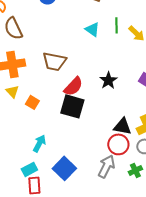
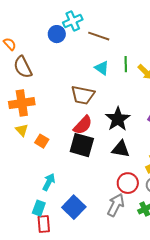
brown trapezoid: (54, 61) -> (83, 95), moved
black star: (108, 80) -> (118, 119), size x1.4
black triangle: (122, 126) -> (121, 149), moved
cyan rectangle: (29, 169) -> (39, 208), turned -42

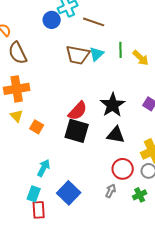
cyan triangle: (102, 68) -> (97, 54), turned 42
brown trapezoid: (83, 95) -> (78, 55), moved
gray arrow: (116, 205) -> (111, 191), size x0.6

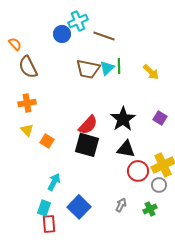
green line: (121, 50) -> (119, 66), moved
orange cross: (17, 89) -> (27, 103), size x0.7
red circle: (123, 169) -> (138, 171), moved

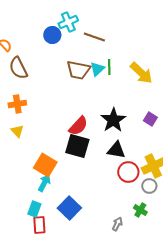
yellow arrow: (151, 72) -> (141, 73), size x1.4
orange square: (47, 141) -> (45, 165), moved, size x1.6
gray arrow: (121, 205) -> (117, 224), moved
green cross: (150, 209) -> (140, 210), turned -32

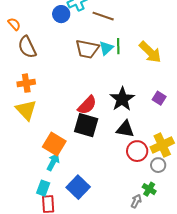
yellow triangle: (17, 131) -> (26, 110), size x1.6
gray arrow: (117, 224) -> (136, 201), moved

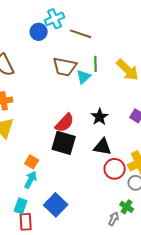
cyan triangle: (106, 48) -> (84, 77), moved
black star: (122, 99) -> (100, 117), size x0.7
orange square: (54, 144) -> (32, 162), size x0.6

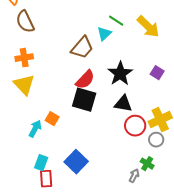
green line: (96, 64) -> (116, 21), turned -56
brown trapezoid: (65, 67) -> (82, 48), moved, turned -60
black star: (100, 117) -> (120, 74), size x1.4
cyan arrow: (31, 180) -> (35, 129), moved

